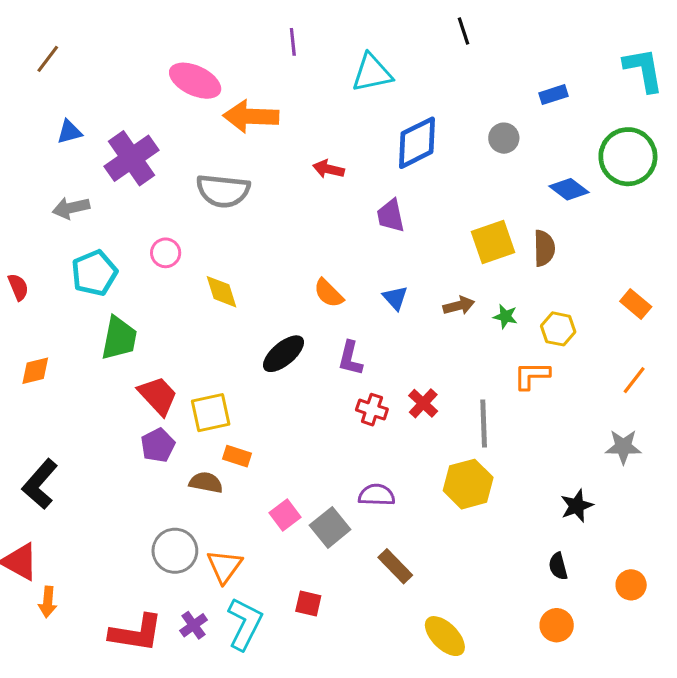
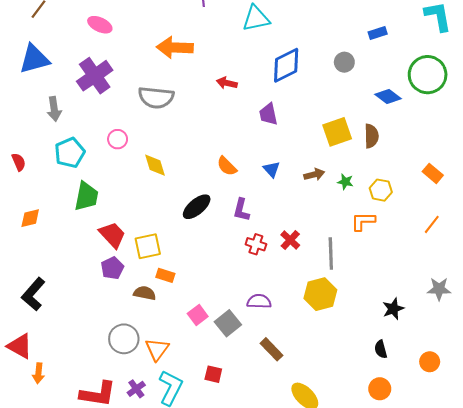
pink ellipse: (195, 81) -> (100, 25), moved, size x0.7
blue triangle: (69, 132) -> (34, 59), moved, size x1.8
gray arrow: (71, 208) -> (54, 109), turned -85
gray star: (623, 447) -> (439, 289), moved

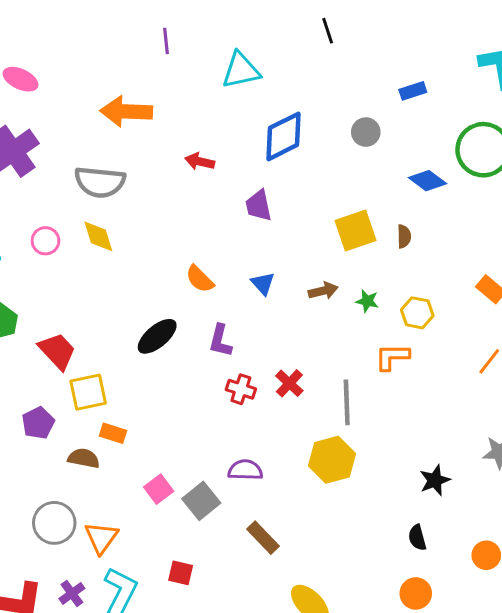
brown semicircle: (371, 136) -> (404, 236), size x0.7
yellow diamond: (155, 165) -> (98, 236), moved
red trapezoid: (112, 235) -> (57, 351), moved

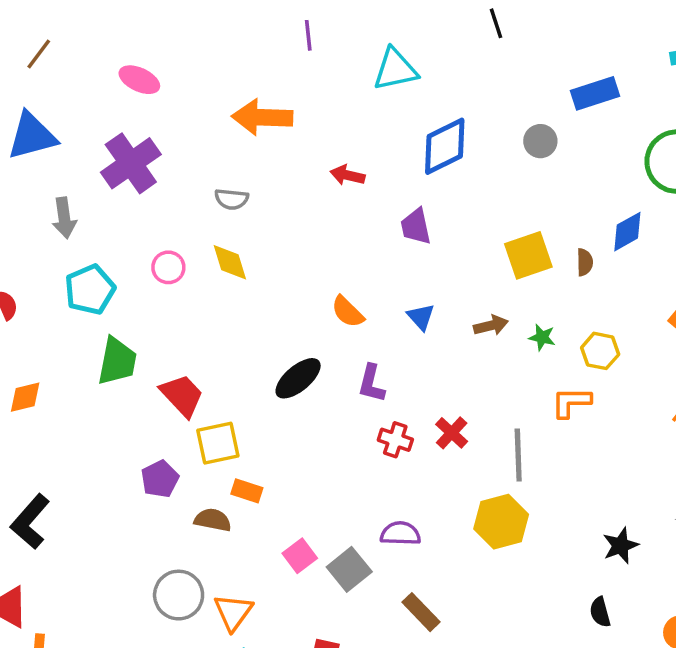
blue rectangle: (413, 91) -> (595, 93), size x1.5
blue diamond: (428, 181) -> (627, 232), moved, turned -66
gray semicircle: (100, 182) -> (232, 199), size x0.6

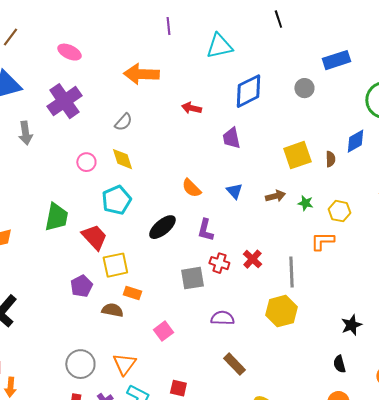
gray semicircle: (232, 199) -> (123, 122), turned -54
cyan pentagon: (90, 290) -> (116, 200), moved
gray square: (349, 569) -> (192, 278), moved, turned 30
gray circle: (179, 595) -> (80, 364), moved

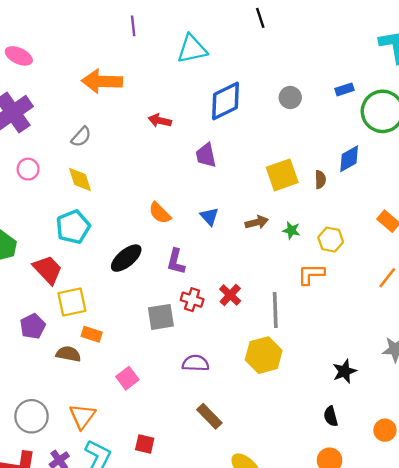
blue rectangle: (336, 60) -> (345, 89), moved, size x0.6
pink circle: (86, 162) -> (28, 169), moved

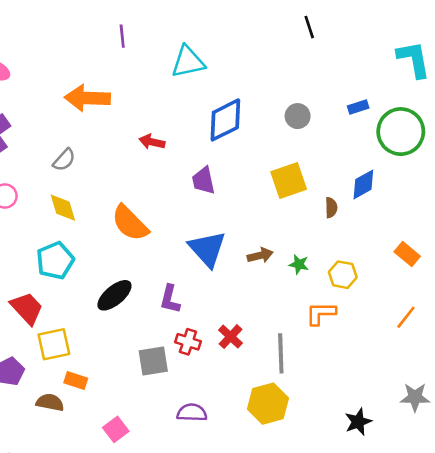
black line: (260, 18) -> (309, 27), moved
yellow square: (282, 175) -> (289, 181), moved
orange semicircle: (160, 213) -> (130, 223), moved, size x1.5
blue triangle: (209, 216) -> (207, 249), size x1.8

